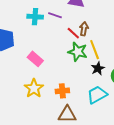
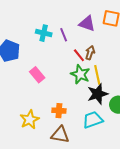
purple line: (55, 15) -> (64, 35), turned 40
black star: (98, 68) -> (98, 94), size x1.5
yellow star: (34, 88) -> (30, 120), moved

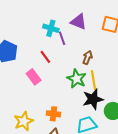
purple triangle: (87, 24) -> (79, 22), moved
cyan cross: (44, 33) -> (51, 28), moved
red line: (79, 55) -> (45, 57), moved

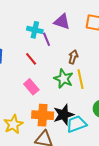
pink rectangle: (34, 77) -> (31, 87), moved
black star: (93, 99) -> (64, 115), moved
orange cross: (53, 114) -> (43, 115), size x1.5

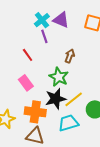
cyan cross: (35, 30) -> (42, 20), moved, turned 35
yellow line: (81, 79) -> (74, 99), moved, turned 60
black star: (64, 115) -> (56, 99), moved

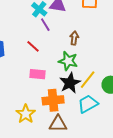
pink rectangle: (26, 83) -> (38, 74), turned -35

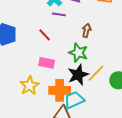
purple line: (45, 25) -> (59, 14), turned -56
cyan trapezoid: (88, 104) -> (74, 100), moved
yellow star: (26, 114) -> (29, 86), moved

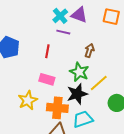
red line: (45, 35) -> (47, 51), turned 48
yellow line: (96, 73) -> (99, 83), moved
cyan trapezoid: (74, 100) -> (83, 119), moved

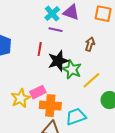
brown arrow: (89, 50) -> (90, 44), moved
pink rectangle: (47, 79) -> (38, 92), moved, turned -42
black star: (77, 94) -> (58, 61), moved

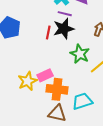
black star: (58, 61) -> (64, 29), moved

